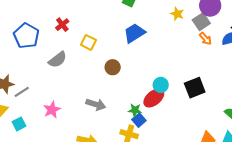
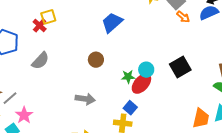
yellow square: (88, 42) -> (48, 17), moved, turned -35
pink star: (52, 110) -> (24, 115), moved
green star: (135, 110) -> (128, 77), moved

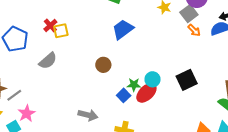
yellow square: (48, 17) -> (61, 31), moved
gray arrow: (85, 99) -> (88, 115), moved
blue square: (130, 108) -> (124, 95), moved

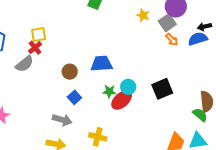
red cross: (50, 26) -> (35, 48), moved
blue trapezoid: (123, 29) -> (101, 64), moved, turned 30
brown circle: (103, 65) -> (70, 72), moved
blue square: (124, 95) -> (74, 97), moved

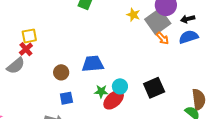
gray square: (167, 23) -> (158, 21), size x1.4
black arrow: (204, 27) -> (188, 19), moved
blue square: (74, 97) -> (66, 98), turned 32

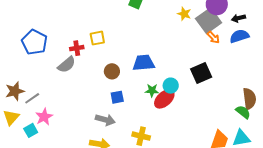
yellow square: (29, 36) -> (97, 38), moved
red cross: (26, 49) -> (77, 48), turned 32
black square: (154, 88) -> (201, 73), moved

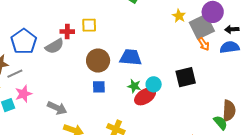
blue pentagon: (34, 42) -> (24, 41), moved
brown circle: (112, 71) -> (98, 61), size x1.5
gray arrow: (105, 120) -> (57, 108), moved

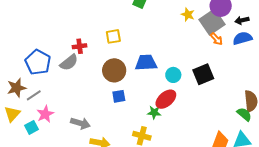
yellow square: (89, 25) -> (113, 36), moved
cyan circle: (154, 84) -> (173, 75), moved
green star: (134, 86) -> (154, 112), moved

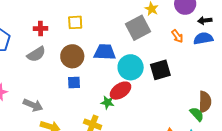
gray square: (212, 22) -> (138, 28), moved
gray semicircle: (69, 63) -> (36, 54), moved
cyan circle: (173, 75) -> (131, 67), size x1.6

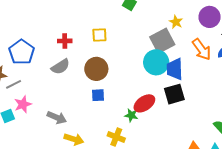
orange arrow: (177, 36) -> (202, 49), size x1.6
blue trapezoid: (105, 52) -> (175, 69), moved, turned -95
cyan circle: (131, 67) -> (156, 62), moved
black square: (160, 70) -> (174, 94), moved

